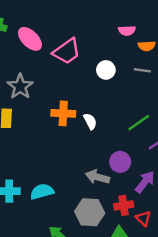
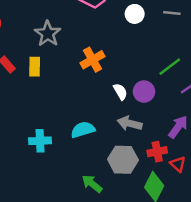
orange cross: (63, 113) -> (93, 60), turned -30
white semicircle: (90, 121) -> (120, 92), moved
purple circle: (120, 162) -> (144, 92), moved
cyan semicircle: (42, 192) -> (83, 130), moved

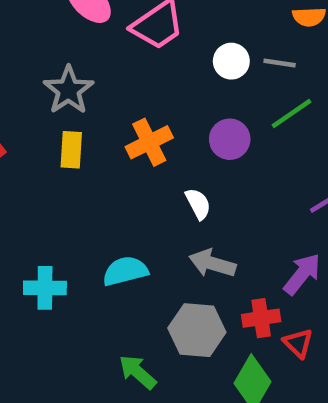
gray line: (172, 13) -> (280, 63), moved
yellow rectangle: (35, 67) -> (71, 150), moved
green line: (170, 67) -> (291, 113), moved
purple circle: (144, 92) -> (230, 139), moved

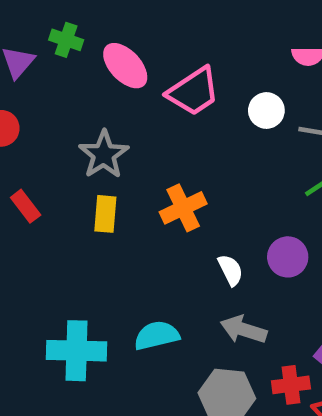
white circle: (231, 61) -> (266, 111), moved
purple circle: (230, 139) -> (288, 257), moved
cyan cross: (45, 288) -> (77, 351), size x1.4

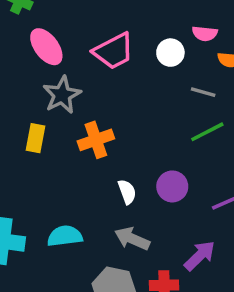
pink ellipse: (125, 66) -> (46, 47), moved
white circle: (266, 111) -> (170, 53), moved
gray star: (104, 154) -> (62, 95), moved

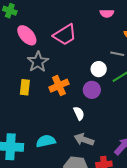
pink semicircle: (205, 33) -> (107, 13), moved
white circle: (170, 53) -> (99, 69), moved
purple circle: (172, 186) -> (92, 90), moved

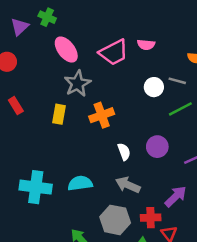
pink semicircle: (107, 13) -> (146, 45), moved
white circle: (99, 69) -> (154, 87), moved
purple circle: (92, 90) -> (157, 147), moved

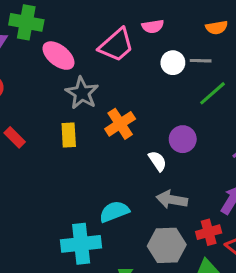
green cross: (47, 17) -> (26, 22), size x1.5
white circle: (154, 87) -> (173, 63), moved
purple circle: (157, 147) -> (183, 139), moved
cyan cross: (36, 187) -> (81, 244), moved

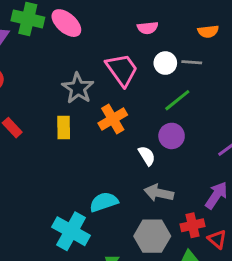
pink trapezoid: (116, 45) -> (122, 70), moved, turned -87
pink ellipse: (58, 56) -> (66, 23), moved
green line: (213, 93) -> (177, 100), moved
cyan cross: (81, 244) -> (71, 231), turned 33

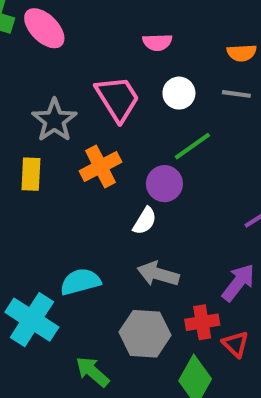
gray line: (192, 62) -> (236, 94), moved
purple circle: (172, 136) -> (164, 184), moved
white semicircle: (147, 156) -> (145, 221), turned 60

